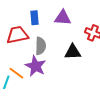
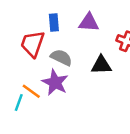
red trapezoid: (17, 35) -> (33, 44), turned -60
gray semicircle: (41, 46) -> (61, 58), turned -66

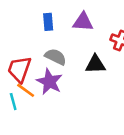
red trapezoid: (33, 44) -> (19, 69), moved
cyan line: (19, 103) -> (13, 102), turned -35

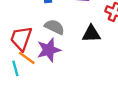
purple star: (49, 82) -> (49, 50), turned 30

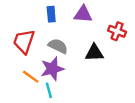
red trapezoid: (21, 38) -> (24, 41), moved
cyan line: (15, 68) -> (49, 90), moved

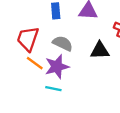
orange line: (31, 77) -> (35, 63), moved
cyan line: (49, 90) -> (53, 89), turned -63

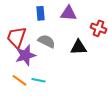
orange line: (35, 63) -> (20, 80), moved
purple star: (57, 67) -> (26, 55), moved

